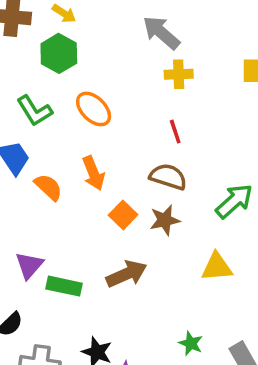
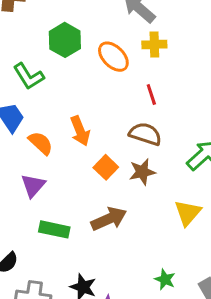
green hexagon: (59, 53) -> (65, 40), moved
orange ellipse: (94, 109) -> (113, 57), moved
purple triangle: (29, 265) -> (33, 185), moved
yellow triangle: (217, 267) -> (188, 213), turned -44

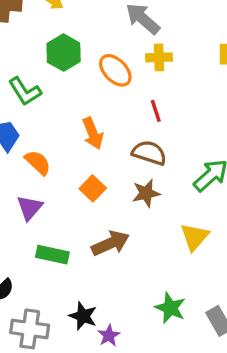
orange arrow: (80, 131) -> (93, 133), moved
orange square: (106, 167) -> (93, 188), moved
green star: (165, 279) -> (170, 308), size x1.4

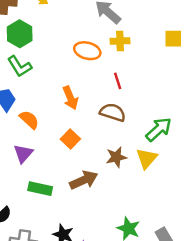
green hexagon: (64, 53) -> (20, 34), moved
orange ellipse: (115, 70) -> (87, 51), turned -30
brown star: (146, 193) -> (116, 157), moved
yellow triangle: (195, 237) -> (147, 158), moved

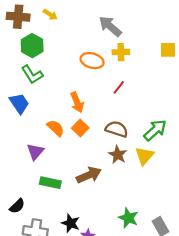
red line: (118, 81) -> (119, 87), turned 56
brown semicircle: (113, 112) -> (117, 129), moved
orange semicircle: (29, 120) -> (56, 128), moved
orange square: (70, 139) -> (80, 128), moved
brown star: (116, 157) -> (118, 155), turned -30

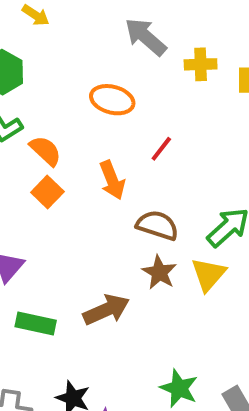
yellow cross: (121, 52) -> (201, 64), moved
orange arrow: (77, 102) -> (112, 180), moved
orange semicircle: (56, 128) -> (45, 151), moved
orange square: (80, 128) -> (47, 192), moved

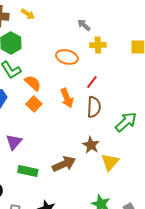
gray arrow: (146, 37) -> (84, 25), size x0.6
yellow cross: (201, 64) -> (98, 45), moved
brown semicircle: (157, 225) -> (94, 107), moved, turned 75
yellow triangle: (208, 274) -> (110, 162), moved

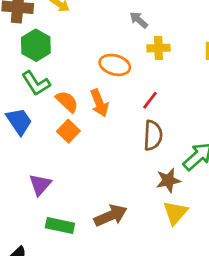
orange arrow: (67, 98) -> (99, 103), moved
brown star: (91, 145) -> (168, 180), moved, turned 30

